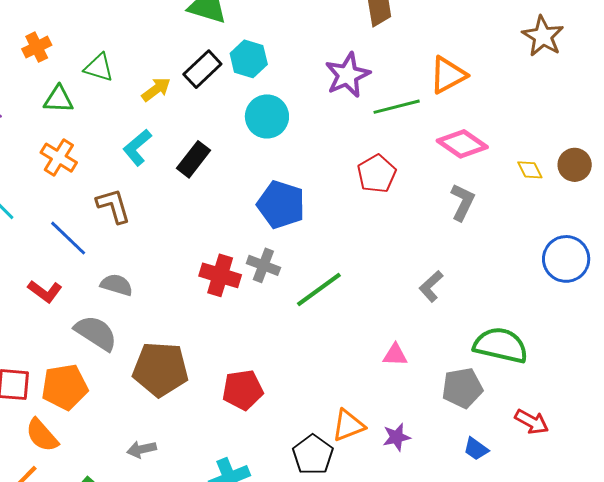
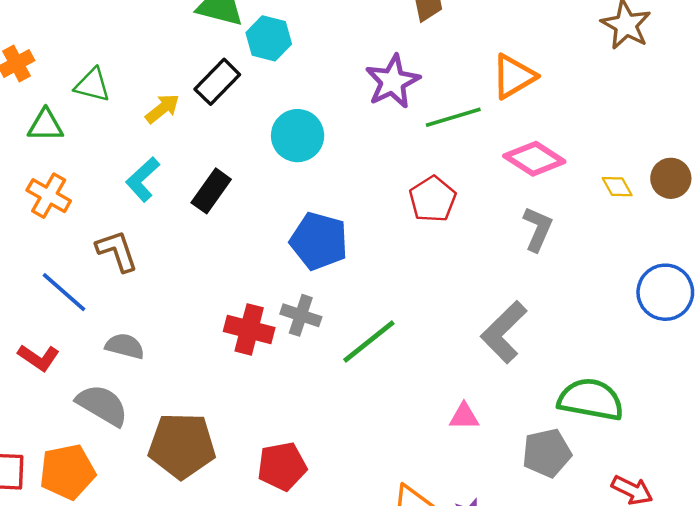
cyan hexagon: (249, 59) -> (269, 38), moved
gray L-shape: (431, 286) -> (504, 332), size x1.6

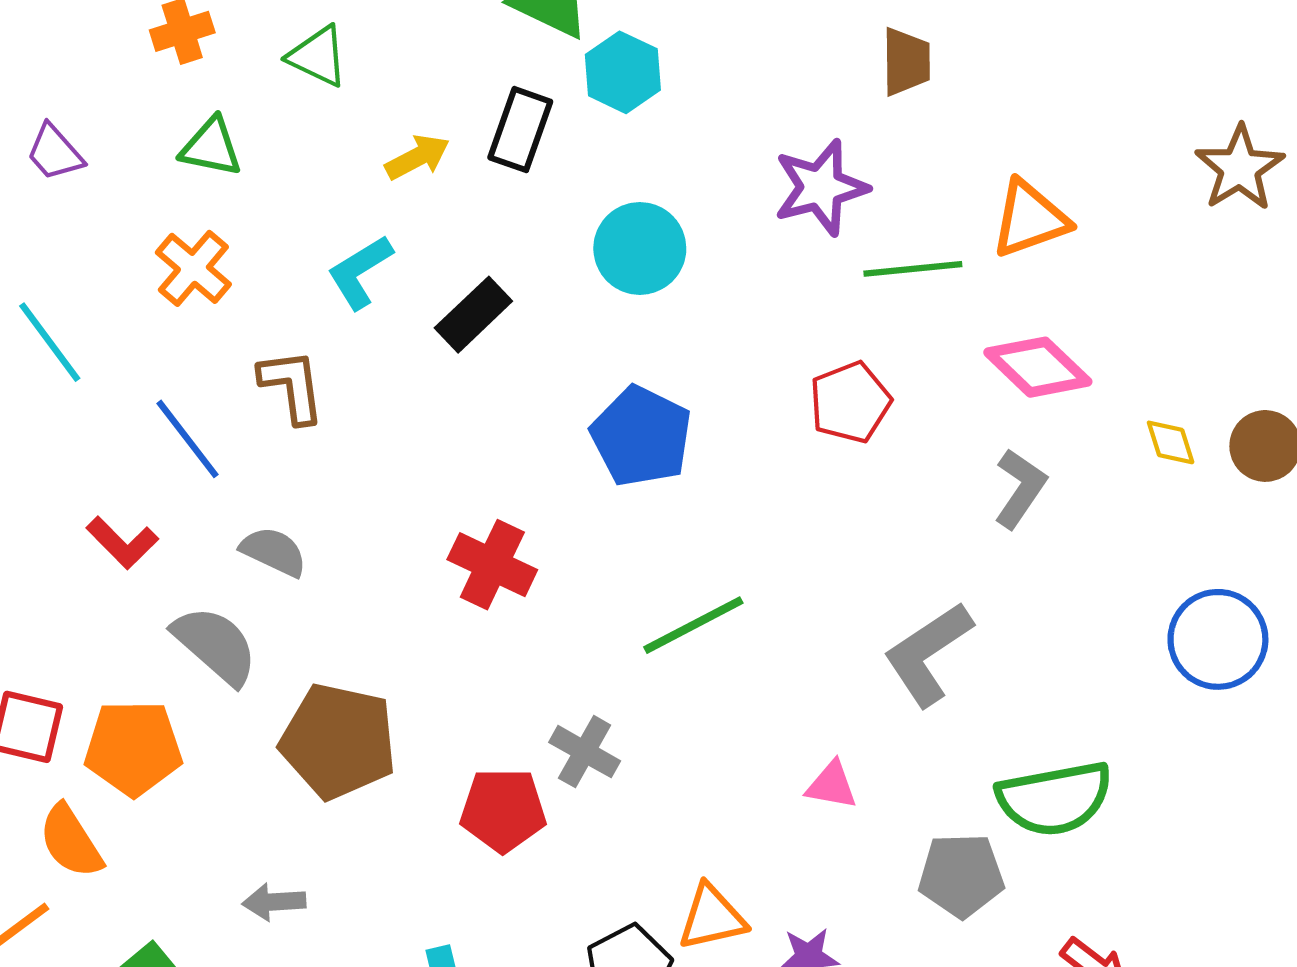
black rectangle: (217, 82) -> (520, 130), turned -36
green triangle: (92, 85) -> (318, 56), moved
gray cross: (301, 315) -> (585, 752), moved
green semicircle: (591, 400) -> (1054, 798), turned 148

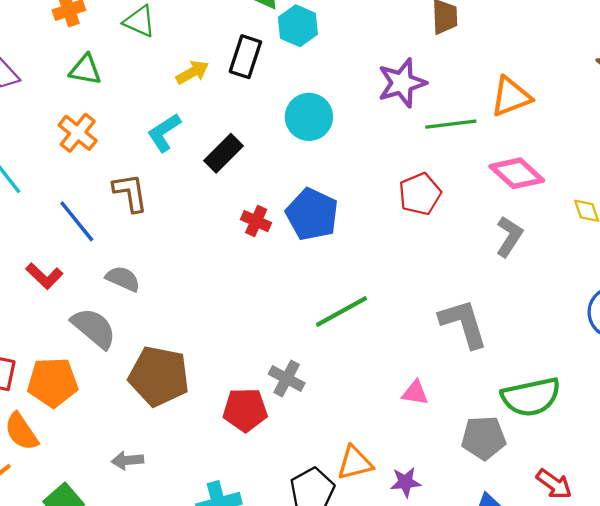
red cross: (492, 565) -> (256, 221), moved, size x0.7
gray L-shape: (928, 654) -> (464, 323), turned 108

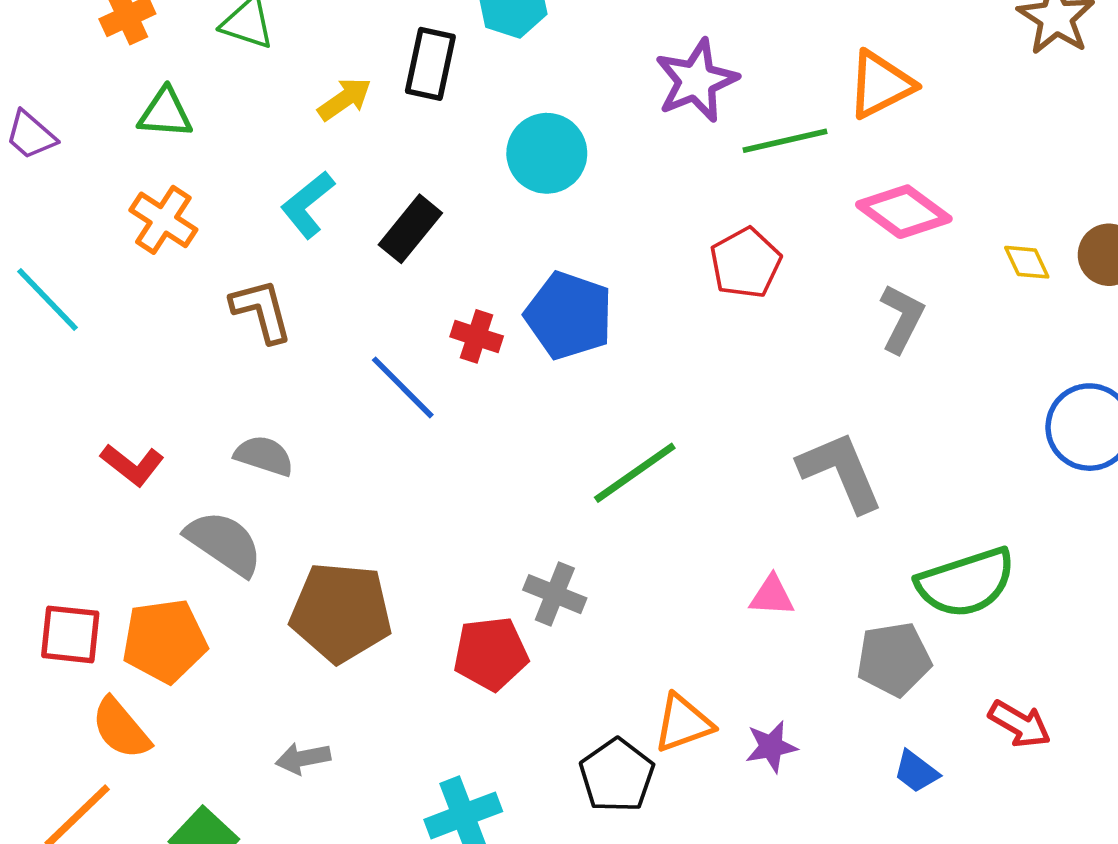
blue line: (77, 221) -> (403, 387), moved

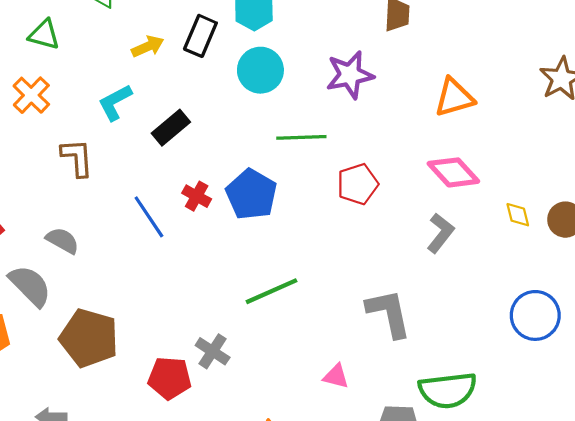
green line: (785, 141) -> (301, 137), moved
cyan circle: (547, 153) -> (260, 70), moved

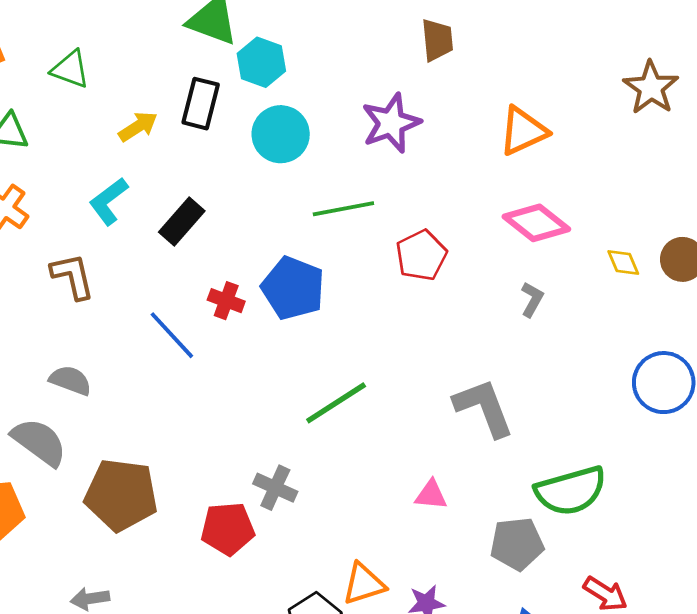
gray L-shape: (441, 233) -> (532, 299), size x0.7

